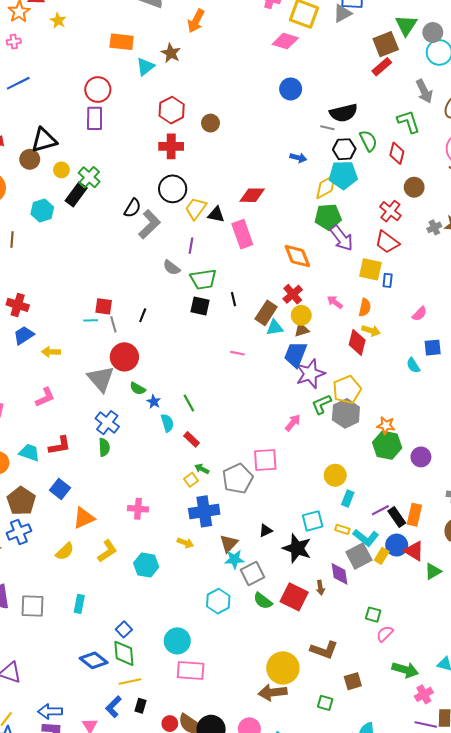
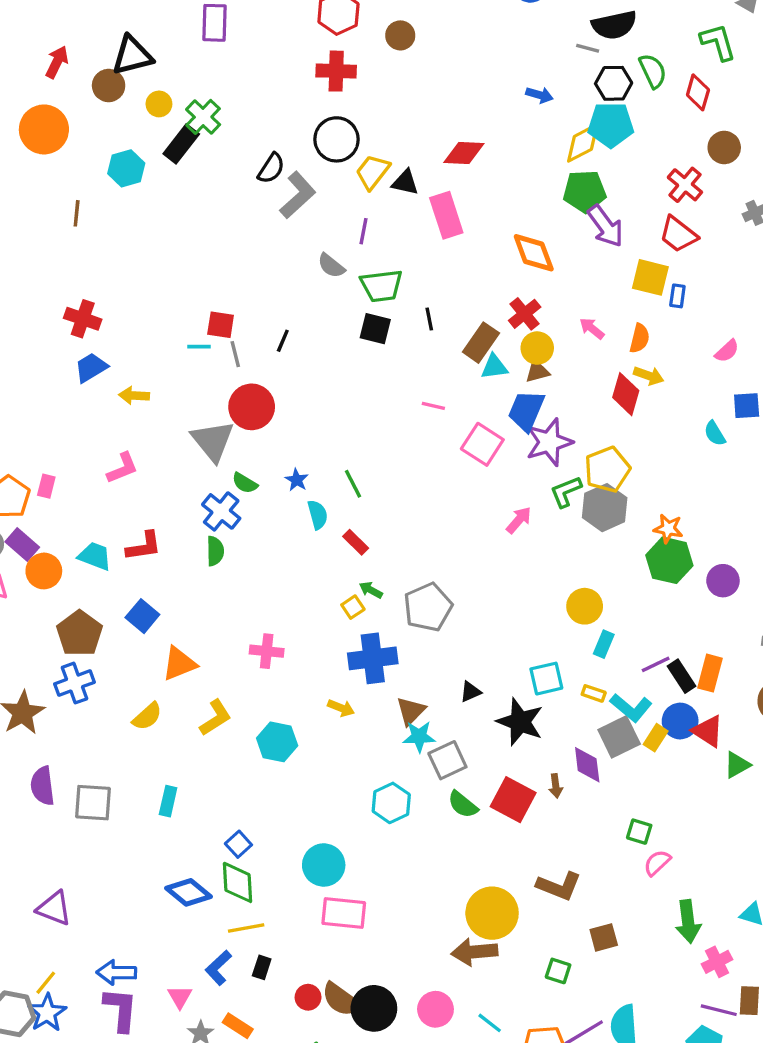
green semicircle: (138, 389) -> (245, 483), moved
pink square: (265, 460) -> (482, 444), moved, turned 35
green arrow: (405, 670) -> (688, 922), turned 65

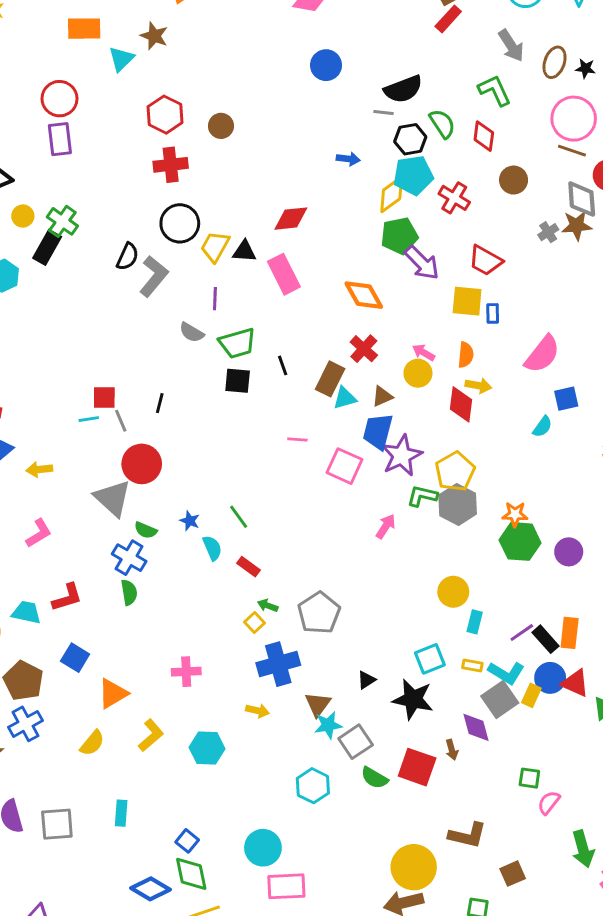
red cross: (685, 185) -> (454, 198), moved
yellow circle: (537, 348) -> (418, 373), moved
pink semicircle: (727, 351) -> (542, 354), size x1.8
cyan semicircle: (715, 433) -> (542, 427), turned -105
green L-shape: (566, 492) -> (422, 496), turned 44

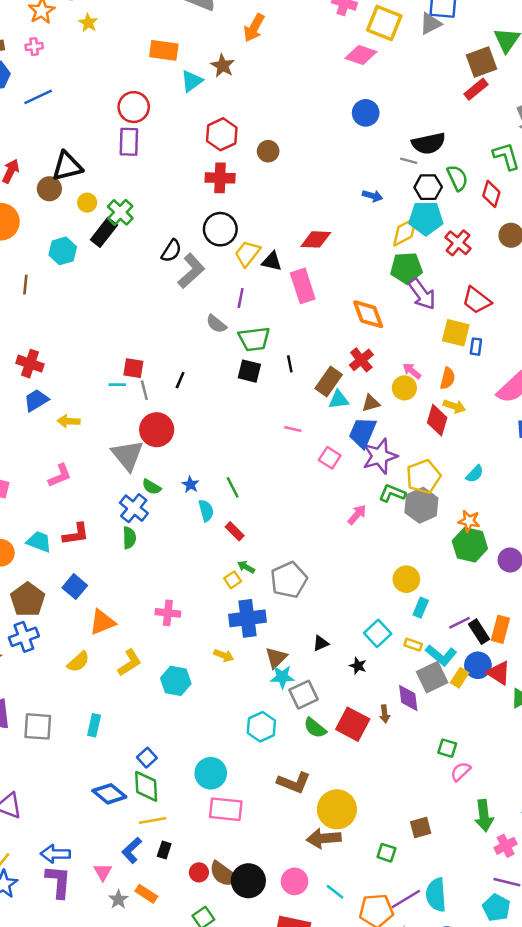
cyan semicircle: (542, 427) -> (475, 474), moved
pink square: (345, 466) -> (330, 458), size x0.7
cyan square: (430, 659) -> (378, 633), turned -30
black star: (413, 699) -> (358, 666), size x0.5
brown L-shape: (468, 835) -> (294, 783), moved

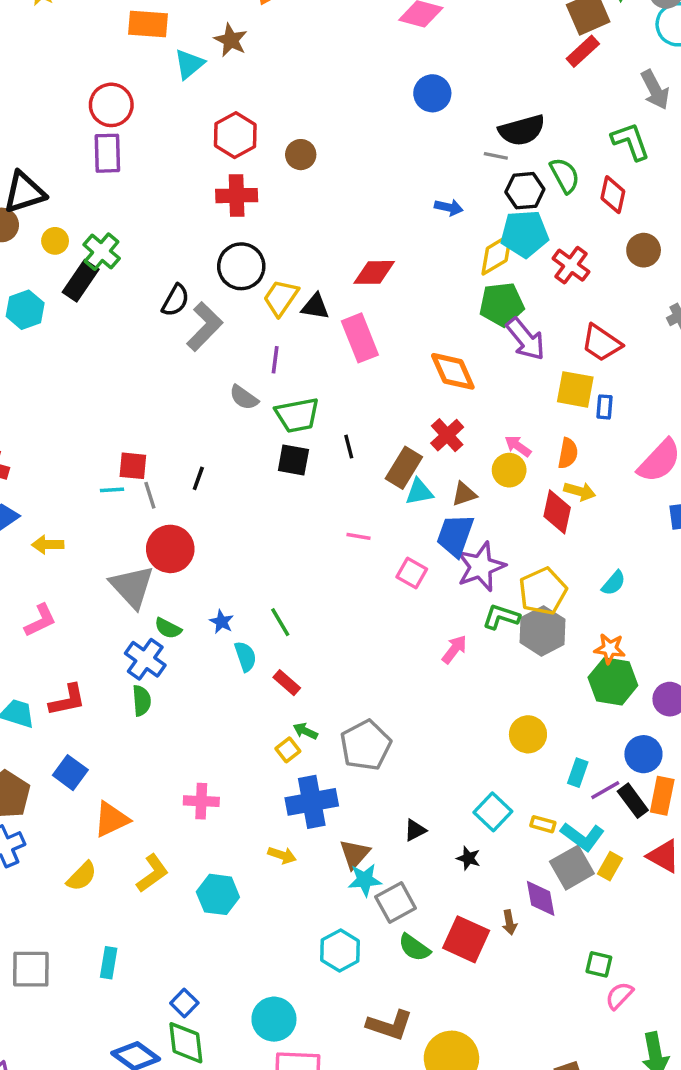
cyan rectangle: (421, 608) -> (578, 773), moved
blue circle: (478, 665) -> (643, 754), moved

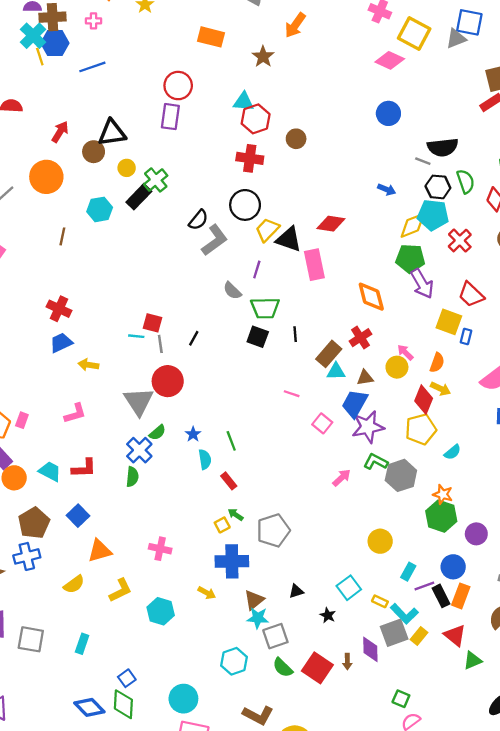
cyan triangle: (189, 64) -> (244, 102), moved, turned 35
black triangle: (315, 307) -> (289, 239), size x1.4
yellow pentagon: (543, 591) -> (421, 429), moved
green semicircle: (168, 628) -> (157, 433), turned -78

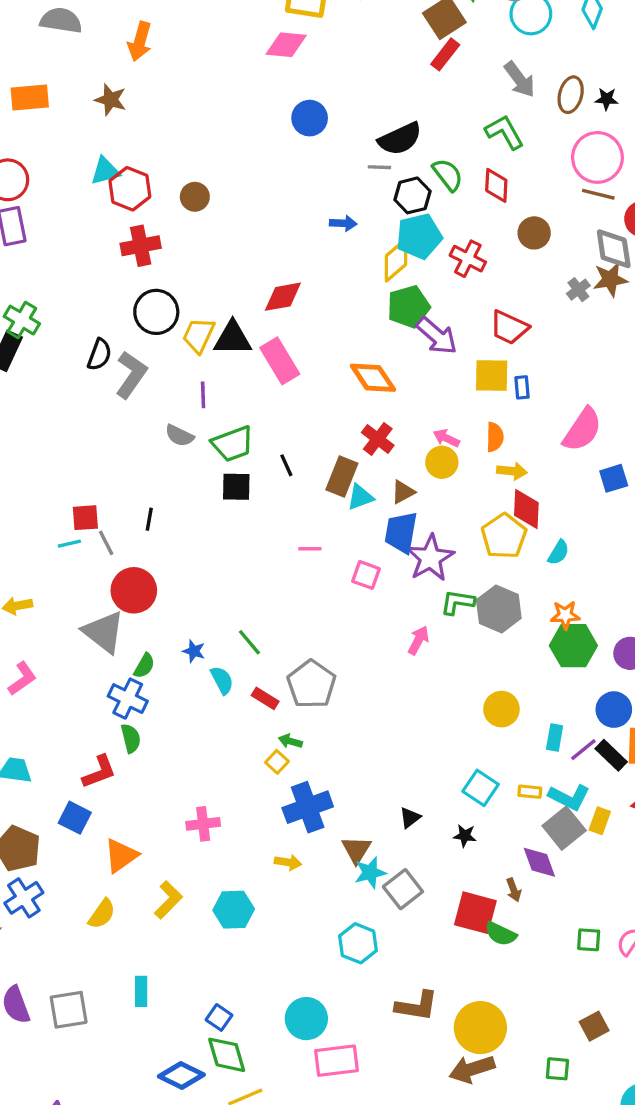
red diamond: (424, 400) -> (526, 509), moved
red L-shape: (84, 468) -> (99, 772), moved
gray pentagon: (273, 530) -> (311, 684), moved
green semicircle: (283, 667) -> (501, 934), moved
green square: (401, 699) -> (589, 940), moved

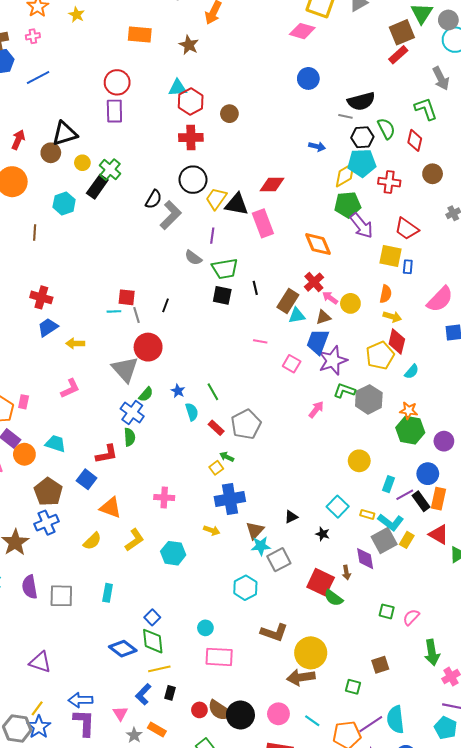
red cross: (468, 259) -> (389, 182), turned -30
pink arrow: (446, 438) -> (330, 298), moved
orange triangle: (121, 856) -> (111, 508), turned 45
cyan circle: (306, 1019) -> (205, 628), size x0.6

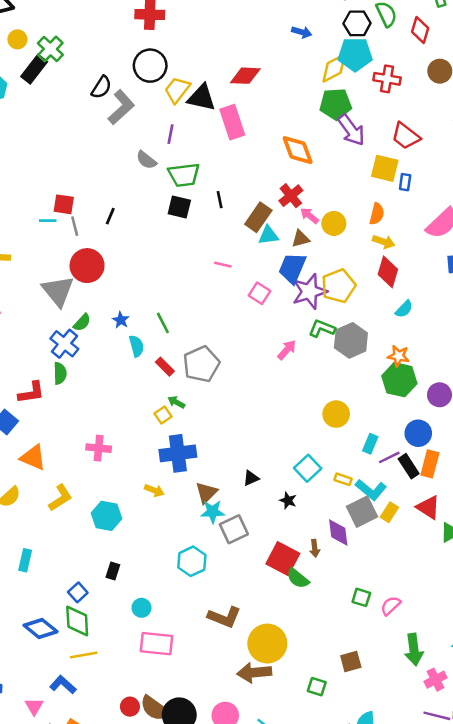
yellow pentagon: (380, 355) -> (338, 286), moved
black rectangle: (170, 693) -> (113, 571), moved
blue L-shape: (143, 694) -> (63, 685), turned 85

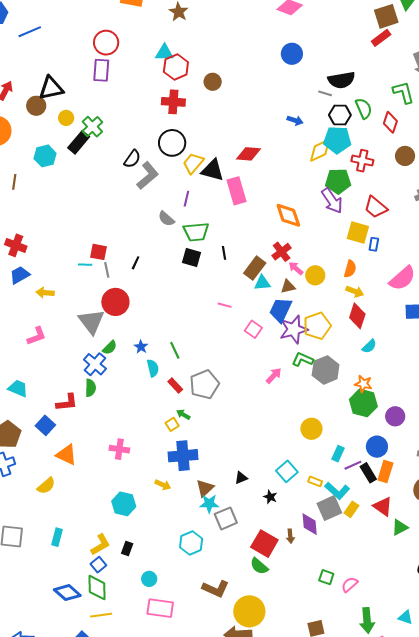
green pentagon: (336, 104) -> (338, 181), moved
yellow L-shape: (60, 498) -> (100, 545), moved
green semicircle: (298, 578) -> (259, 566), moved

